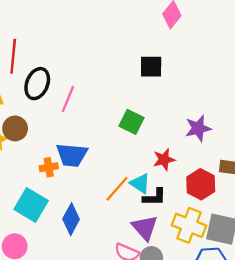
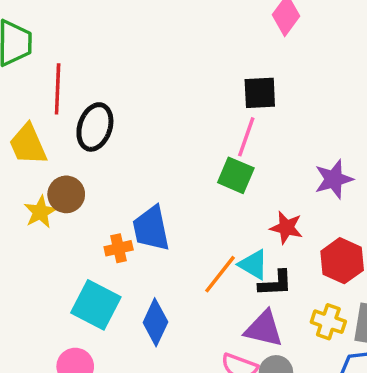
pink line: (68, 99) -> (246, 137), moved
blue trapezoid: (72, 155) -> (151, 228), turned 76
red star: (164, 160) -> (286, 228), turned 30
yellow cross: (189, 225) -> (328, 322), size x0.7
purple triangle: (145, 228) -> (264, 329), turned -32

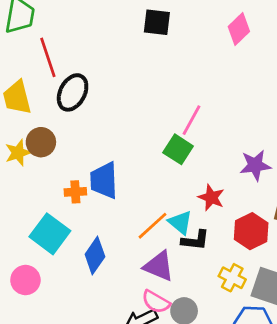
red line: (58, 89) -> (48, 57), turned -30
black square: (260, 93) -> (157, 22), moved
purple triangle: (264, 329) -> (159, 266), moved

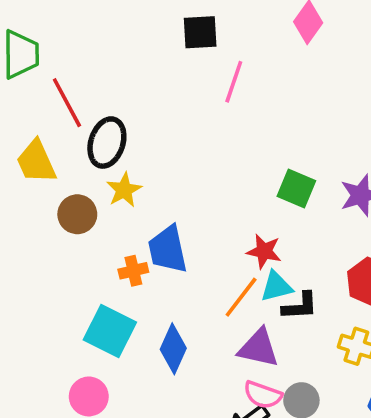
pink line: (191, 120) -> (234, 82), moved
green square: (178, 149) -> (296, 188), moved
yellow star: (18, 153) -> (124, 190), moved
red star: (211, 198) -> (264, 251), moved
cyan triangle: (180, 223) -> (276, 287), turned -44

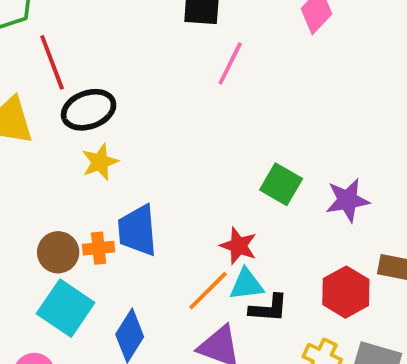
black ellipse: (107, 143) -> (89, 110), turned 45
brown circle: (77, 214) -> (58, 252), moved

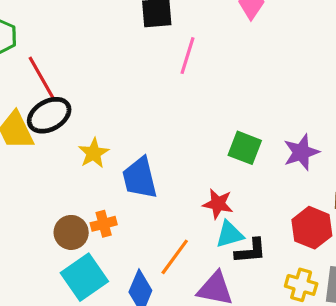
black ellipse: (89, 110) -> (49, 115), moved
blue trapezoid: (138, 230) -> (140, 178), moved
orange line: (208, 291) -> (175, 257), moved
cyan square: (66, 308) -> (84, 277), turned 30

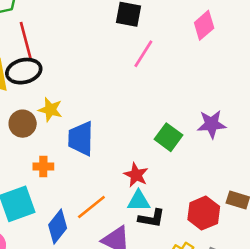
purple star: (301, 152) -> (212, 124), moved
yellow star: (94, 153) -> (50, 110), turned 30
brown circle: (71, 232) -> (23, 124), moved

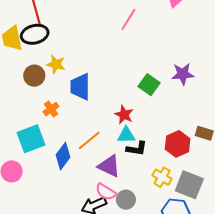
orange cross: (43, 167) -> (51, 109), turned -35

